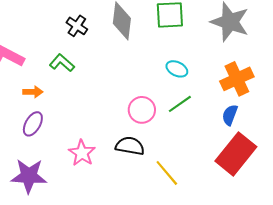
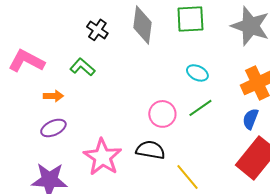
purple ellipse: (33, 124) -> (53, 128), turned 35
pink star: (82, 153) -> (102, 157), size x1.4

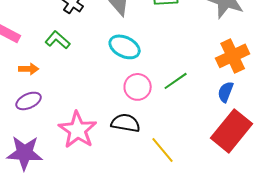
cyan ellipse: (197, 73) -> (125, 47), moved, size x1.4

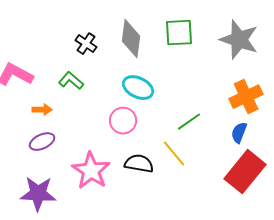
pink circle: (138, 87) -> (123, 121), moved
yellow line: (163, 150) -> (174, 154), moved

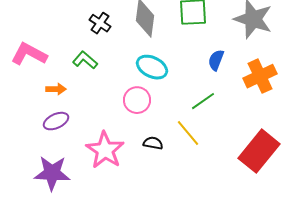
blue semicircle: (239, 133) -> (216, 60), moved
black semicircle: (139, 164) -> (153, 143), size x0.7

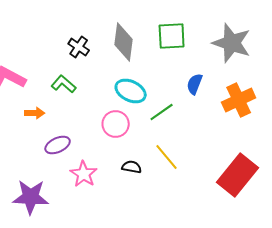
green line: (203, 101) -> (162, 112), moved
purple ellipse: (56, 121) -> (58, 145), moved
pink star: (105, 150) -> (84, 174), size x0.7

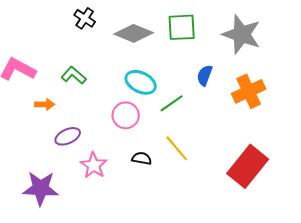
gray diamond: (124, 42) -> (134, 33), turned -75
black cross: (79, 47) -> (85, 18), moved

